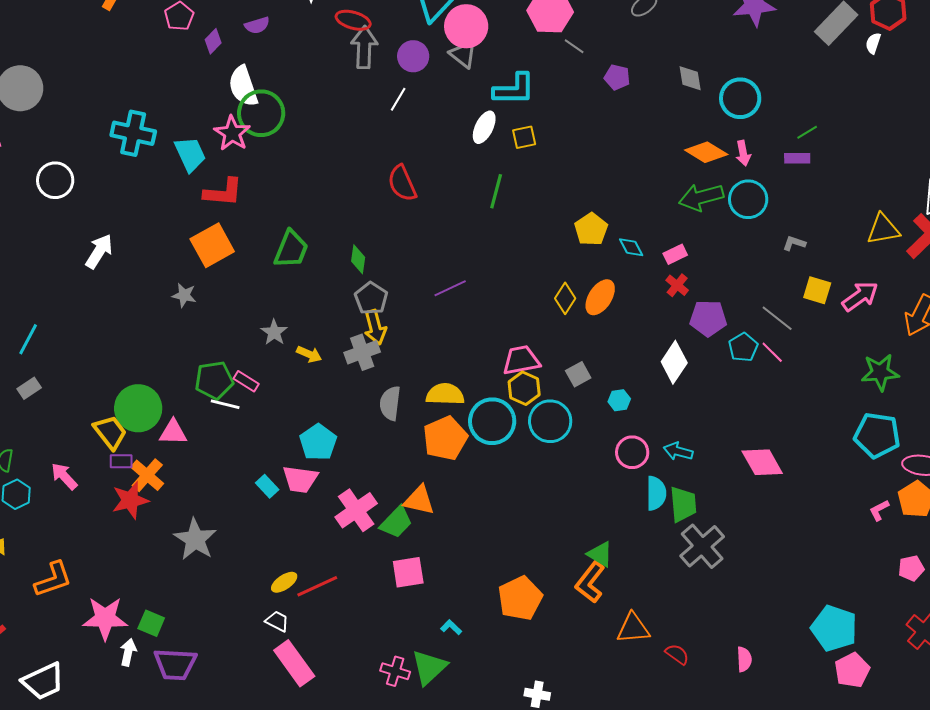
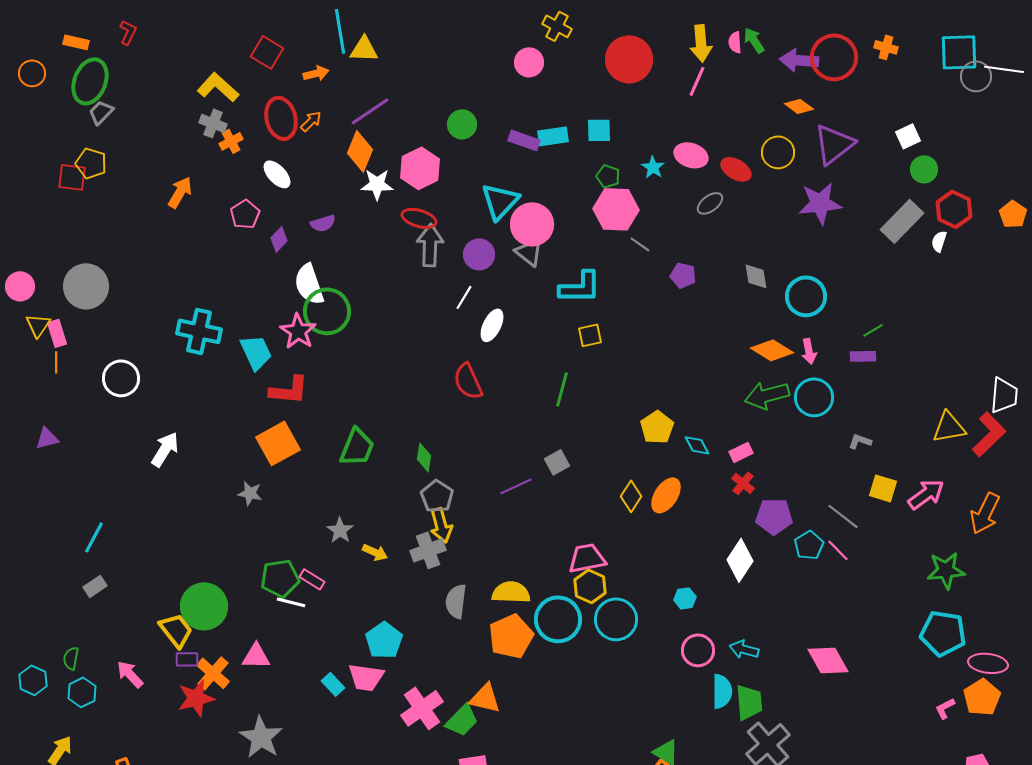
white ellipse: (484, 127) -> (492, 325), moved
gray square: (578, 374) -> (557, 462), moved
pink triangle: (173, 432) -> (256, 656), moved

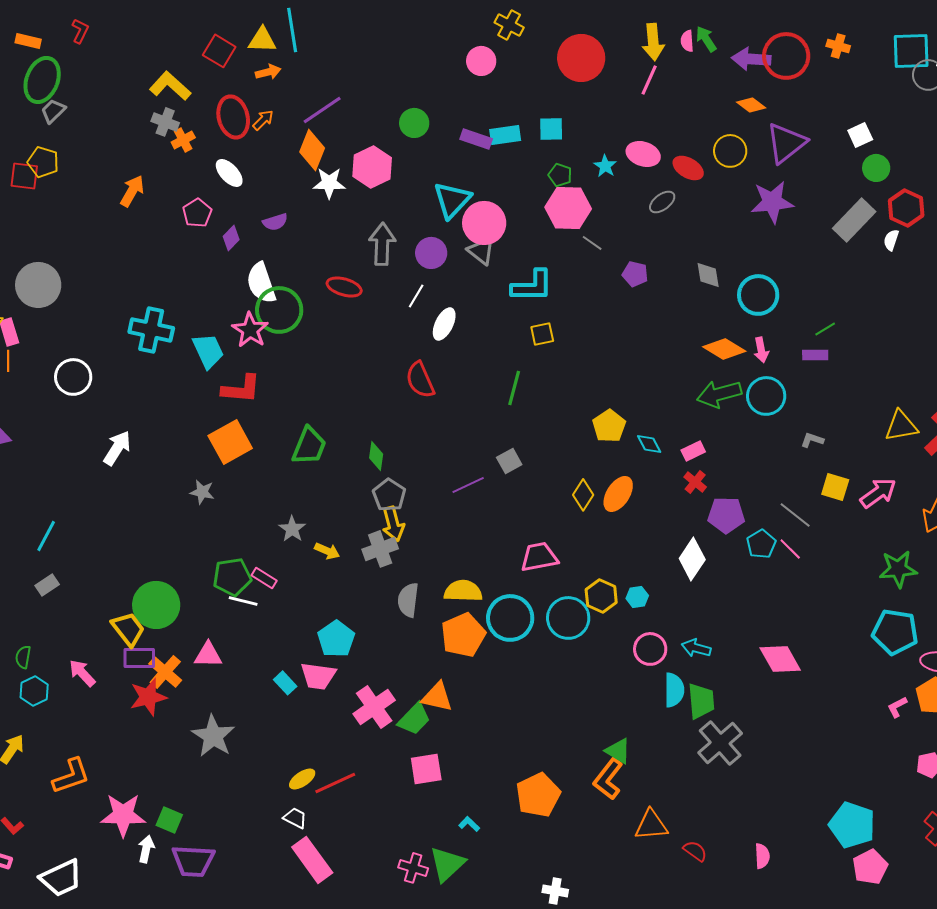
yellow triangle: (364, 49) -> (262, 40), moved
red ellipse: (419, 218) -> (344, 287), moved
yellow hexagon: (590, 586) -> (601, 596), moved
purple rectangle: (187, 659) -> (139, 658), size x1.4

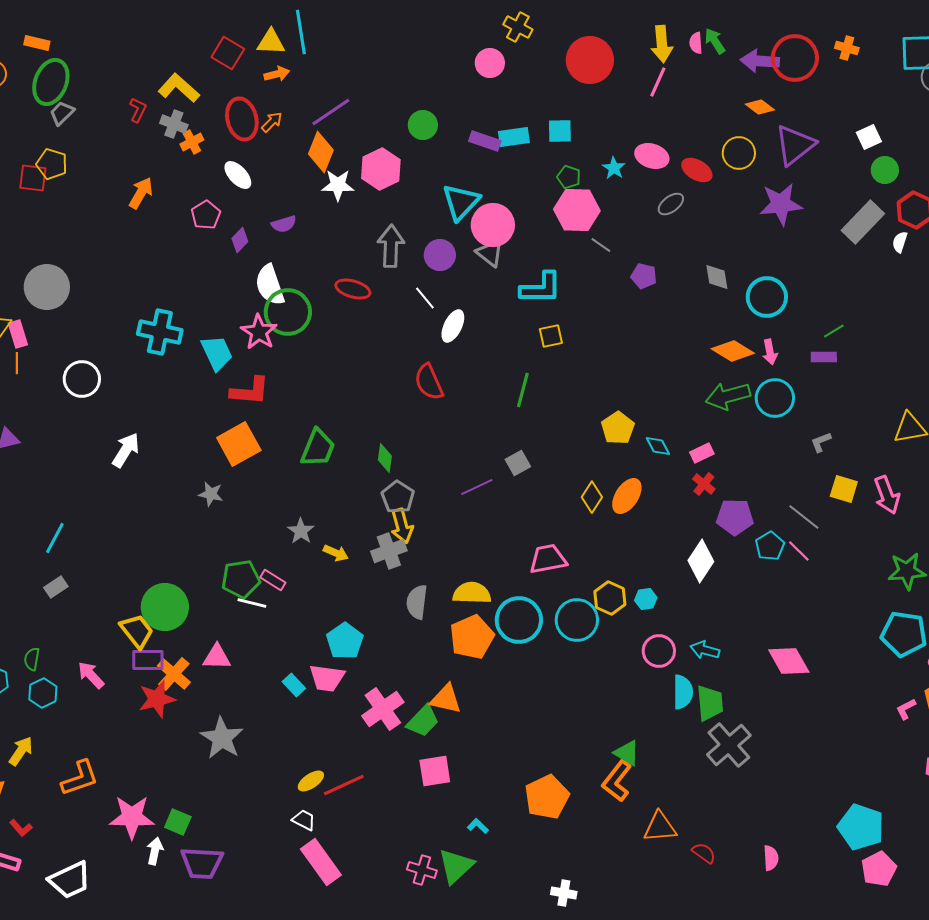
red L-shape: (80, 31) -> (138, 110), moved
white line: (416, 296) -> (425, 298), turned -70
gray L-shape: (812, 440) -> (821, 442), turned -40
pink arrow: (878, 493) -> (887, 495), turned 105

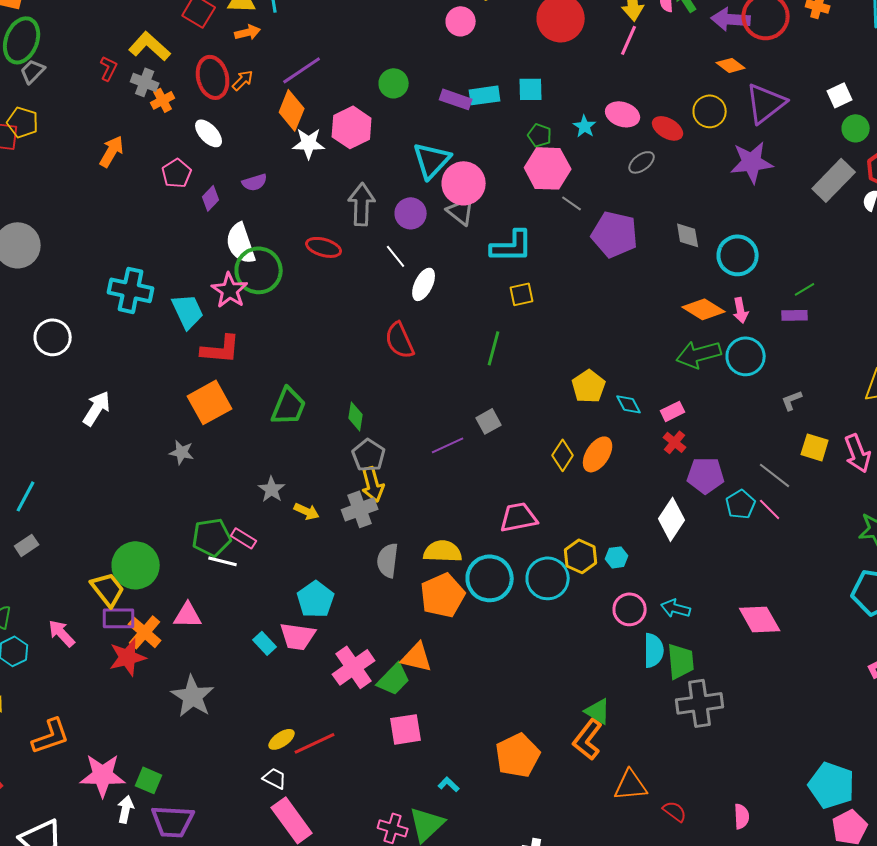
purple pentagon: (644, 276) -> (615, 234), size x1.8
gray cross: (729, 745) -> (700, 703), turned 33

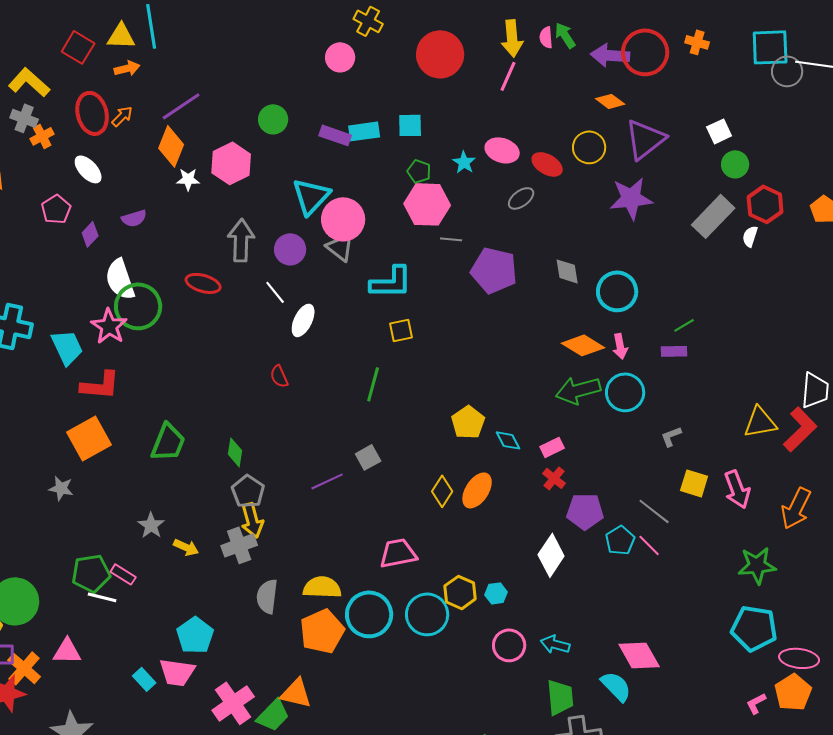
white star: (309, 143) -> (188, 179), size x0.7
gray line: (572, 203) -> (451, 239), turned -30
red semicircle: (400, 340) -> (279, 376), size x0.6
cyan semicircle: (654, 650) -> (616, 686), moved, turned -44

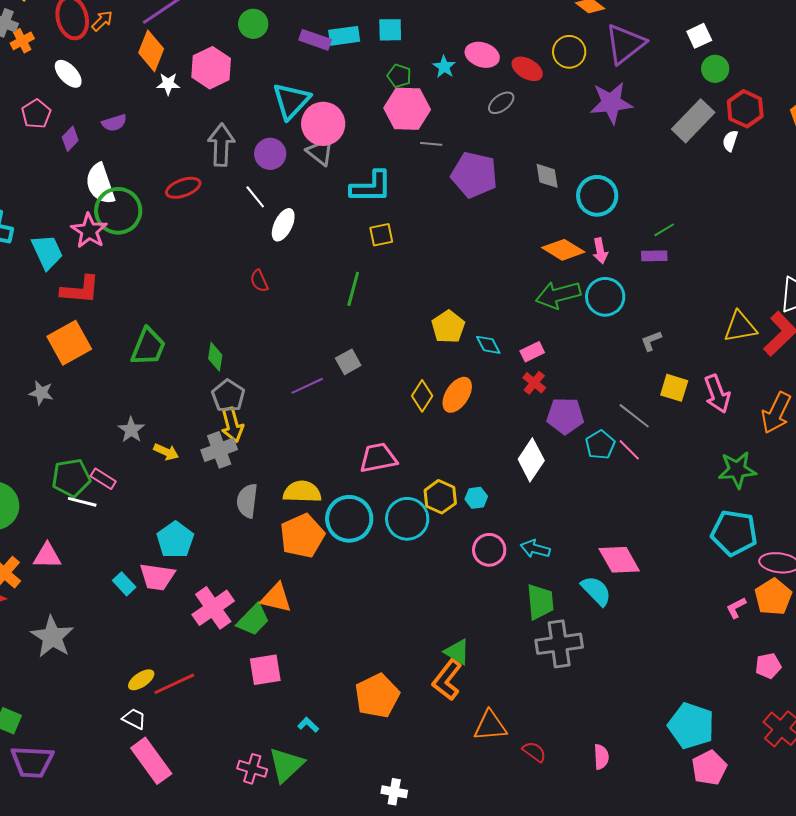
red ellipse: (203, 283) -> (183, 188), turned -36

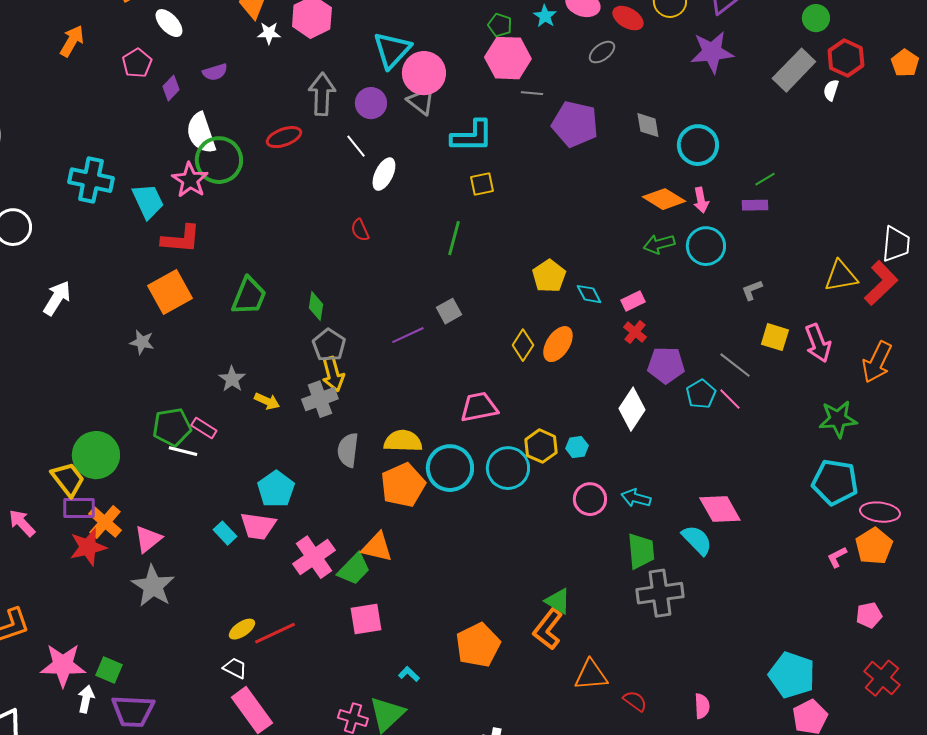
green arrow: (558, 295) -> (659, 244), size x0.7
pink triangle: (47, 556) -> (148, 539), moved, turned -40

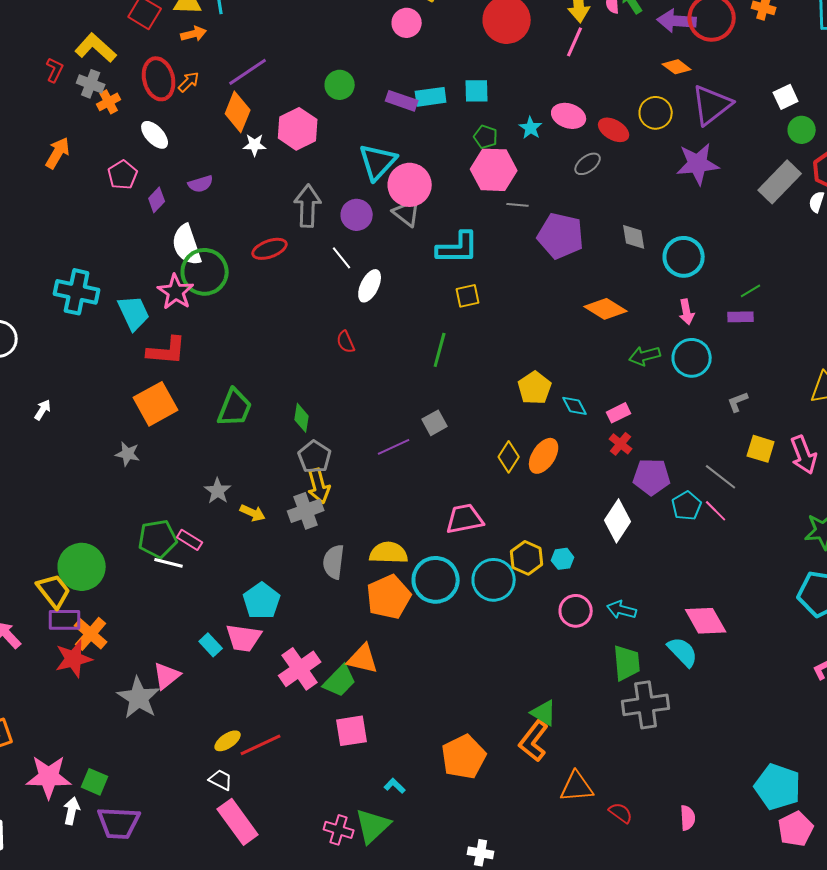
orange diamond: (664, 199) -> (606, 309), moved
white arrow: (57, 298) -> (43, 410), size x0.6
pink triangle: (148, 539) -> (167, 676), moved

